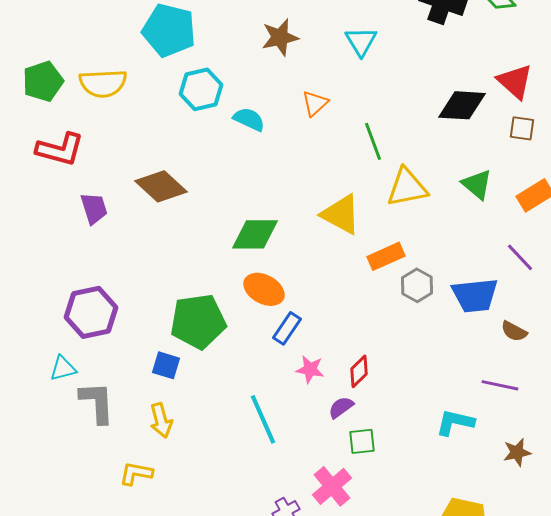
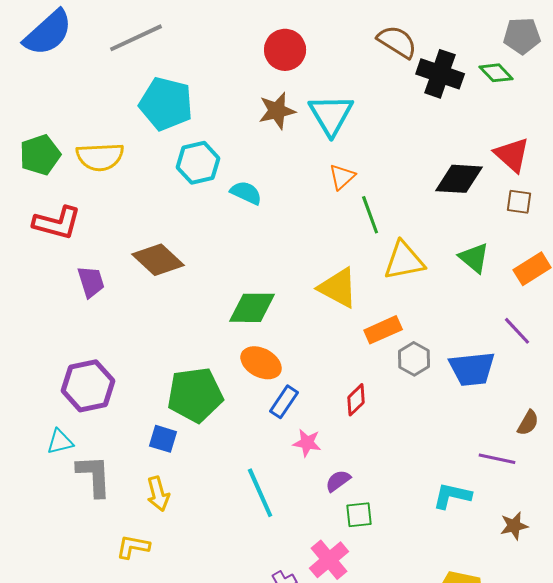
cyan triangle: (361, 41) -> (331, 115), moved, size x1.4
orange triangle: (315, 103) -> (342, 177), moved
brown semicircle: (514, 331) -> (528, 423), moved, turned -88
red diamond: (359, 371) -> (356, 400), moved

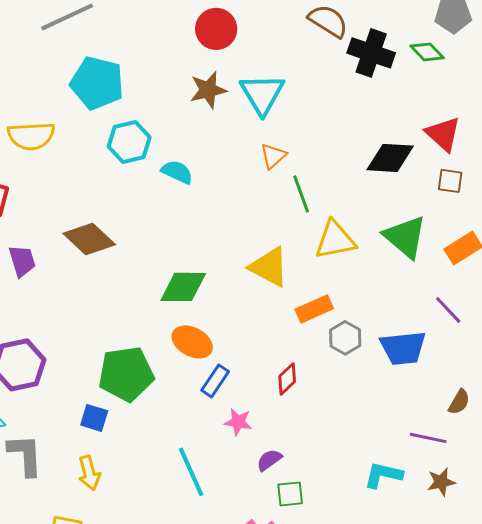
green triangle: (474, 258) -> (405, 237), size x1.4
brown star: (514, 526) -> (441, 482), moved

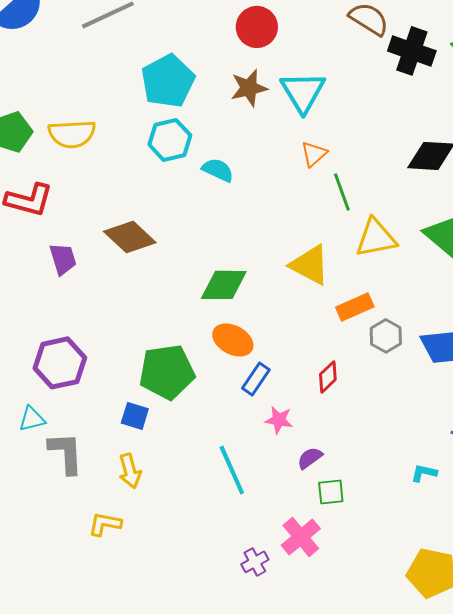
cyan pentagon: (97, 83) -> (168, 81), moved, turned 30
cyan L-shape: (383, 475) -> (424, 473), size x0.7

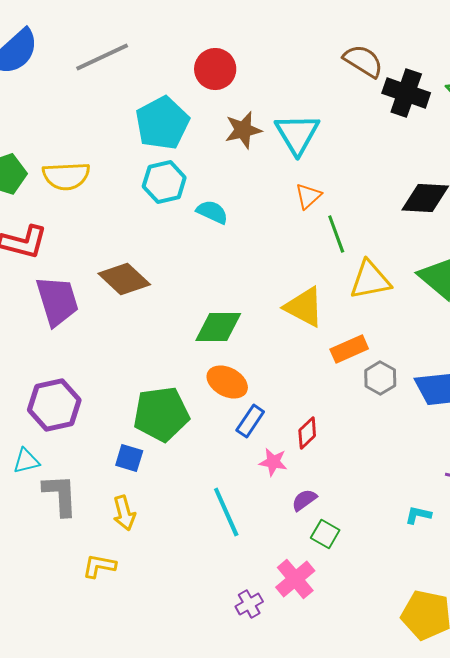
red circle: (257, 27) -> (215, 69), moved
purple trapezoid: (63, 259) -> (57, 301), size x1.6
red diamond: (328, 377) -> (307, 433), moved
green square: (331, 492) -> (325, 534), turned 36

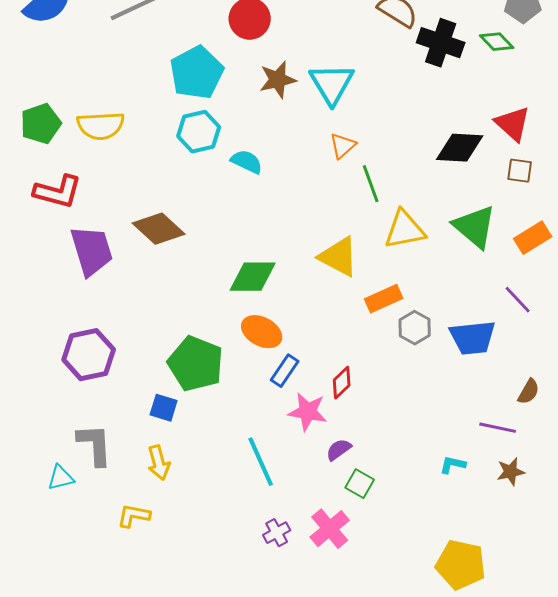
green pentagon: (161, 414) -> (196, 364), turned 30
cyan triangle: (26, 461) -> (61, 478), moved
pink star: (273, 462) -> (308, 412), size x1.4
purple cross: (249, 604) -> (277, 533), moved

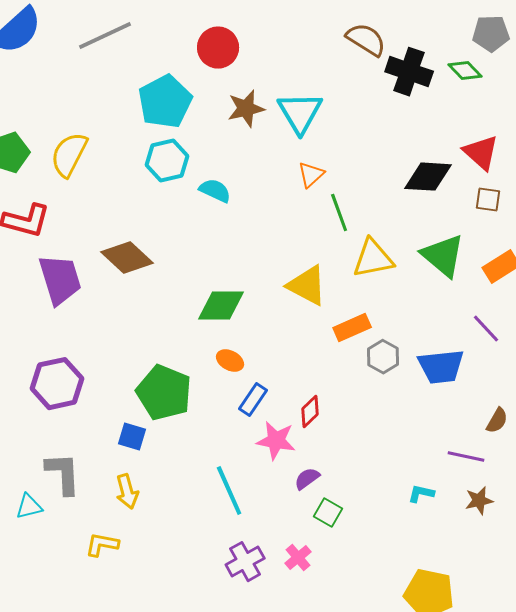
yellow semicircle: (101, 126) -> (69, 155), turned 120
orange ellipse: (262, 332) -> (230, 361), size x0.7
pink cross: (330, 529) -> (298, 558), size x0.7
purple cross: (277, 533) -> (245, 562), size x1.4

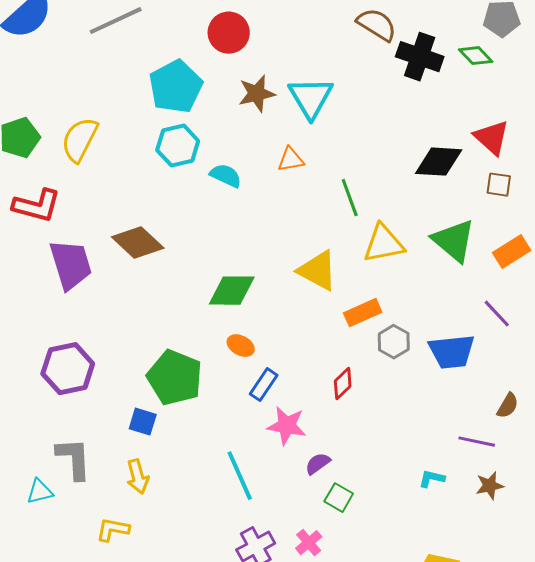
orange triangle: (311, 175) -> (291, 160), moved, turned 32
red diamond: (310, 412) -> (343, 384), moved

